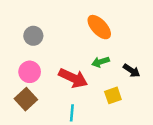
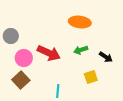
orange ellipse: (99, 27) -> (80, 22), turned -40
gray circle: (33, 36) -> (11, 36), moved
red arrow: (73, 78) -> (49, 53), moved

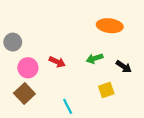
orange ellipse: (80, 22) -> (110, 26), moved
red arrow: (49, 53) -> (57, 62), size x0.6
cyan line: (58, 91) -> (68, 106), turned -32

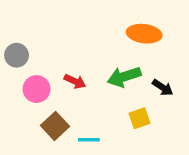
green arrow: (95, 58) -> (124, 77), size x1.5
brown square: (24, 93) -> (55, 126), moved
cyan line: (68, 106) -> (89, 140), turned -63

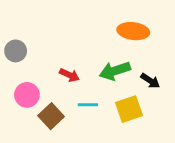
pink circle: (37, 89) -> (27, 95), moved
yellow square: (140, 118) -> (129, 109), size x1.4
cyan line: (89, 140) -> (88, 105), moved

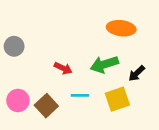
black arrow: (150, 81) -> (137, 73), turned 102
pink circle: (27, 95) -> (18, 100), moved

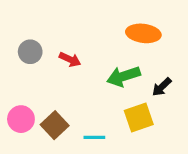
gray circle: (14, 46) -> (30, 52), moved
red arrow: (63, 68) -> (70, 59), moved
cyan line: (80, 95) -> (94, 137), moved

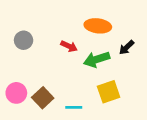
orange ellipse: (143, 33) -> (98, 26), moved
red arrow: (70, 59) -> (69, 46), moved
black arrow: (162, 87) -> (127, 47), moved

